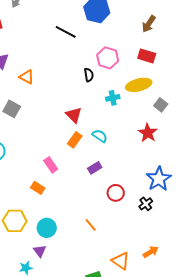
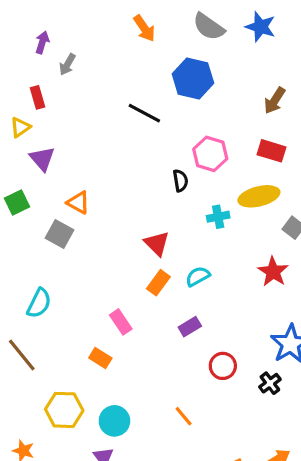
orange triangle: (27, 77) -> (78, 203), moved
cyan semicircle: (100, 136) -> (198, 276), turned -63

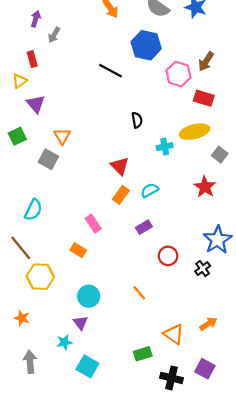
pink hexagon: (210, 154) -> (178, 74), moved
orange triangle: (78, 203) -> (62, 136), turned 30
yellow hexagon: (64, 410) -> (40, 277), moved

